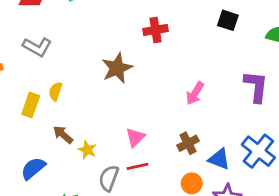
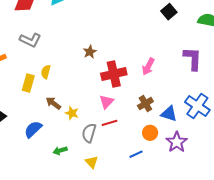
black square: (228, 20) -> (169, 12), turned 35
red cross: (156, 30) -> (114, 74), moved, size x1.4
brown star: (117, 68) -> (90, 52), size x0.6

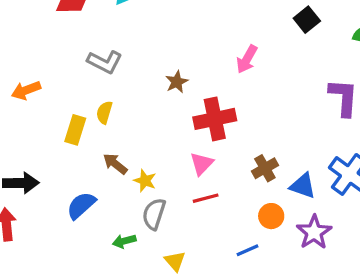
gray L-shape: (30, 40) -> (105, 62), moved
pink arrow: (148, 67) -> (247, 59), moved
gray semicircle: (89, 133) -> (154, 214), moved

